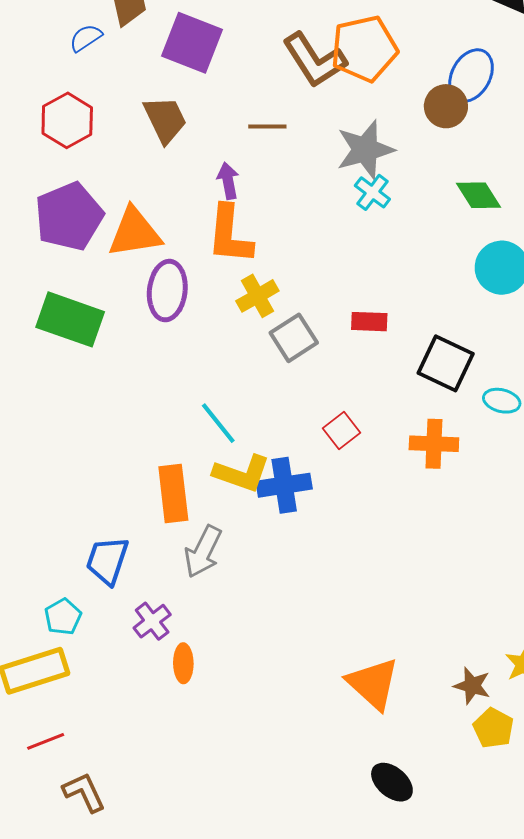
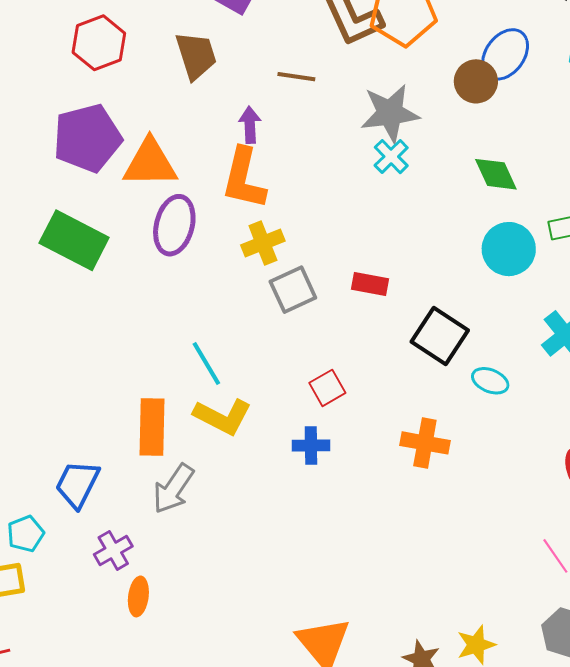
orange cross: (434, 444) -> (425, 443), moved
blue cross: (284, 485) -> (311, 445), moved, size x0.7

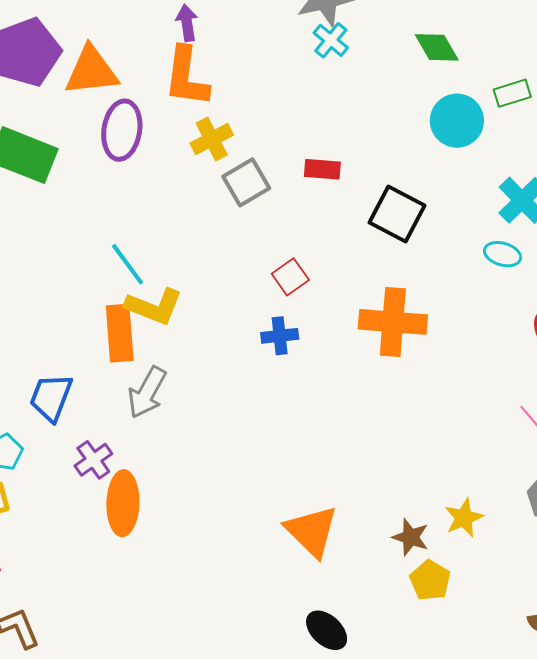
cyan line: (206, 364) -> (127, 264), moved
cyan ellipse: (490, 381) -> (503, 254), moved
yellow L-shape: (223, 417) -> (154, 306), moved
orange cross: (425, 443) -> (393, 322), size x1.4
orange ellipse: (138, 596) -> (123, 503), size x1.6

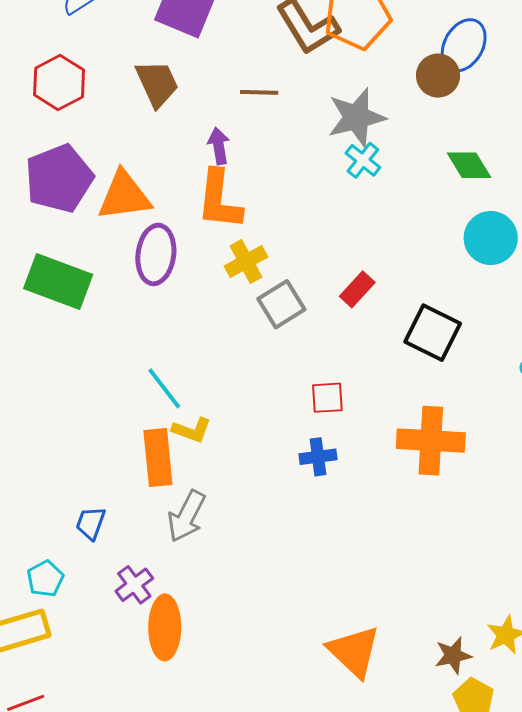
red rectangle: (322, 169) -> (357, 289), turned -51
red square: (290, 277) -> (327, 398), turned 33
yellow L-shape: (154, 306) -> (192, 430), size x0.7
blue trapezoid: (51, 397) -> (91, 523), size x0.7
brown star: (411, 537) -> (453, 655), turned -30

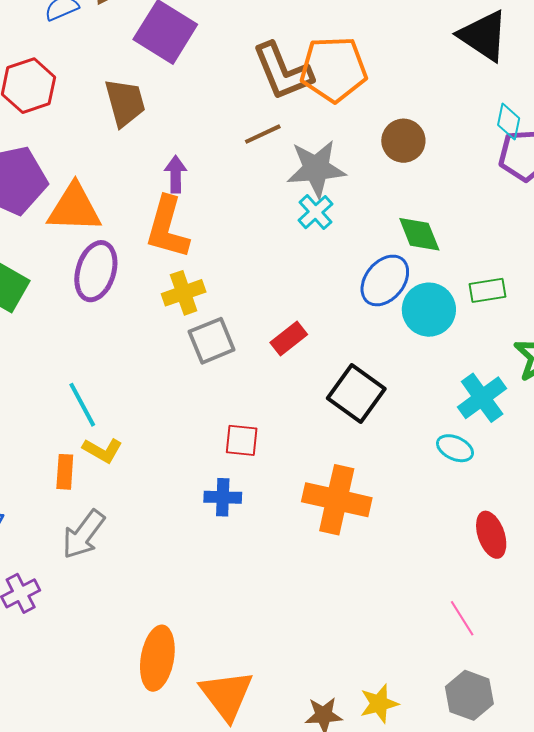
blue ellipse: (464, 45) -> (385, 280), moved
brown line: (259, 92) -> (263, 134), moved, turned -36
orange rectangle: (158, 457) -> (65, 472), size x0.6
orange ellipse: (165, 627) -> (157, 658), moved

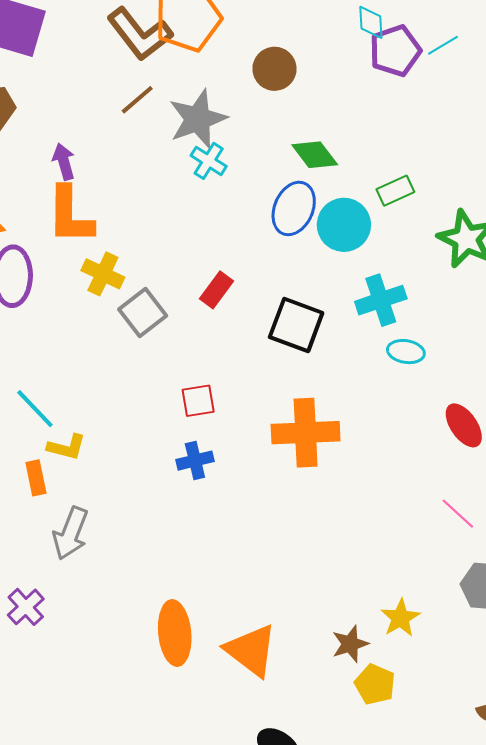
yellow cross: (184, 293) -> (103, 274), turned -30
cyan cross: (482, 398) -> (381, 300), moved, turned 33

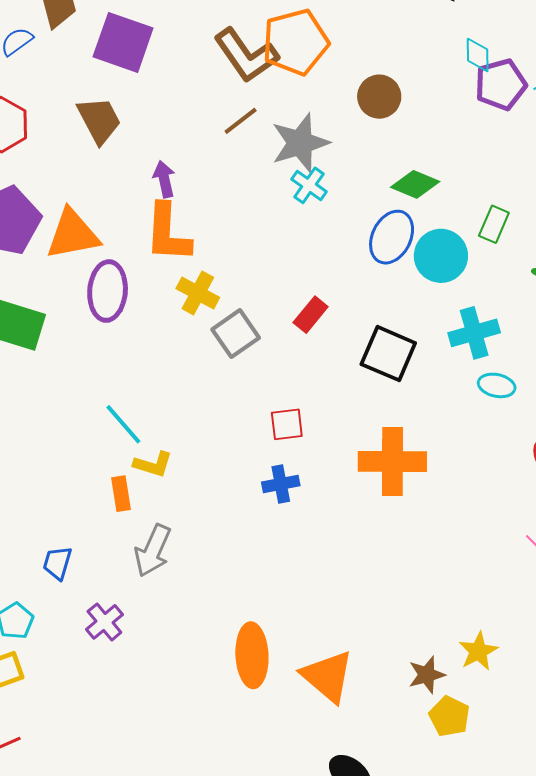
green diamond: (315, 155) -> (415, 184), turned -33
green rectangle: (395, 191) -> (494, 224), turned -45

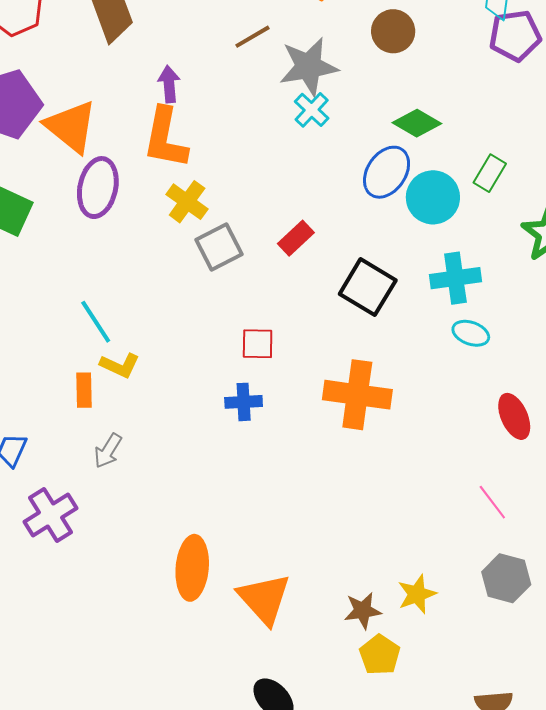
orange triangle: (73, 234) -> (71, 127), turned 42
gray arrow: (153, 551) -> (108, 451), size x0.7
purple cross: (104, 622) -> (50, 515), size x1.4

